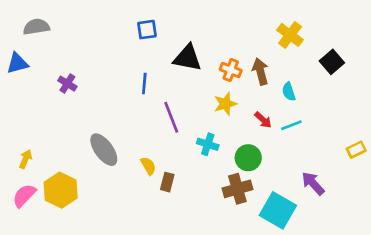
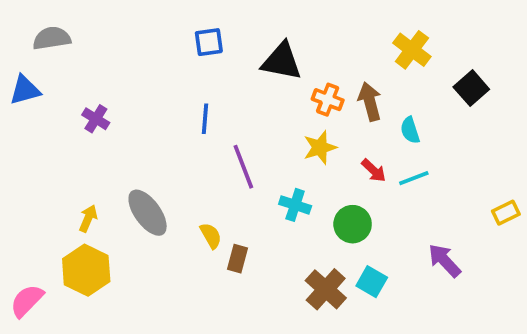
black triangle: (187, 58) -> (282, 61), moved
yellow arrow: (26, 159) -> (88, 218), moved
brown cross: (237, 189) -> (326, 289), moved, turned -32
pink semicircle: (24, 196) -> (27, 301), moved
cyan square: (278, 210) -> (372, 282), moved, size x0.6

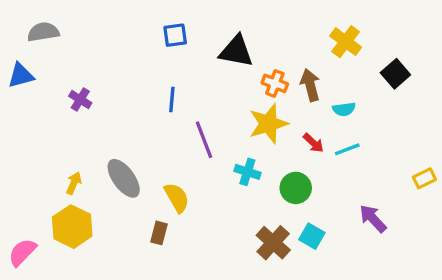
cyan semicircle: (410, 130) -> (344, 109), turned -80
yellow star: (320, 147) -> (268, 124), size x1.4
yellow semicircle: (211, 236) -> (177, 198), size x1.4
brown rectangle: (238, 259) -> (159, 233), moved

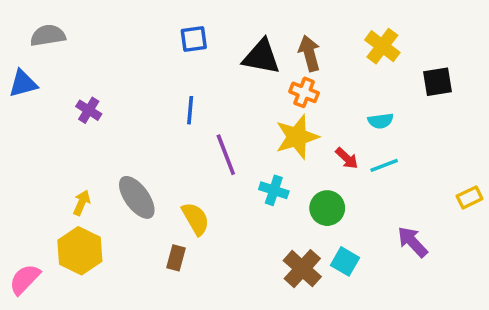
black square: (395, 74) -> (438, 82), turned 32
brown arrow: (310, 85) -> (309, 53), moved

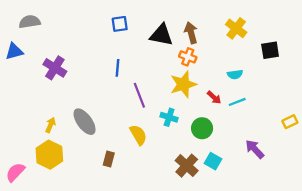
purple cross: (89, 110) -> (55, 68), size x1.5
yellow semicircle: (196, 219) -> (138, 135), moved

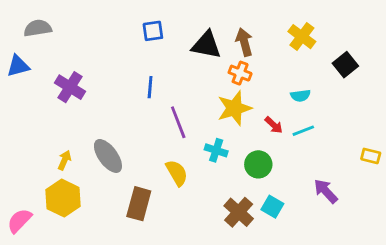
black square: (270, 50) -> (345, 65), turned -30
yellow rectangle: (290, 122) -> (371, 156), turned 40
brown rectangle: (109, 159) -> (139, 204), size x1.6

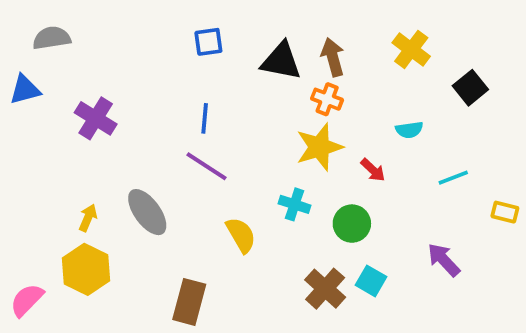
purple line: (178, 122) -> (207, 166), moved, turned -36
cyan line: (303, 131) -> (453, 178), moved
brown rectangle: (139, 204) -> (189, 302), moved

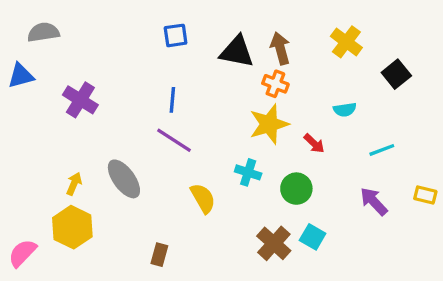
yellow rectangle: (505, 212) -> (425, 195), moved
purple arrow: (444, 260) -> (374, 201), moved
brown rectangle: (189, 302) -> (159, 255), size x0.6

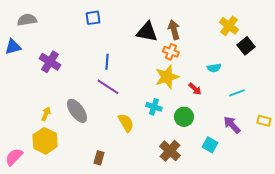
blue square: (176, 35) -> (93, 18), moved
yellow cross: (346, 42) -> (229, 26), moved
cyan square: (313, 237) -> (210, 145), moved

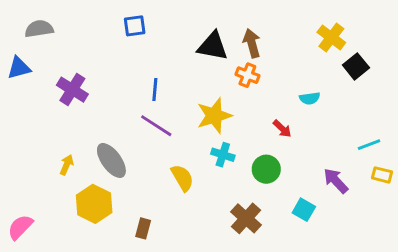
yellow star: (167, 77) -> (214, 116), moved
cyan line: (237, 93) -> (369, 145), moved
yellow hexagon: (45, 141) -> (94, 204), moved

